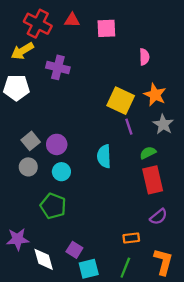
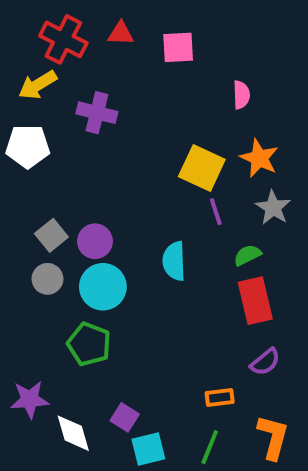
cyan circle: (61, 172) -> (103, 287), size x1.5

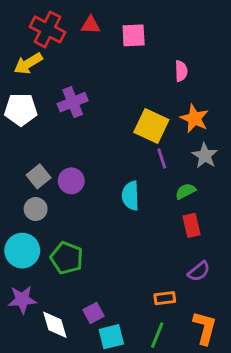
purple cross: (97, 113) -> (73, 102), moved, turned -36
cyan circle: (103, 287) -> (22, 251), moved
red rectangle: (255, 301) -> (191, 225), size x0.7
purple square: (125, 417) -> (93, 313), turned 30

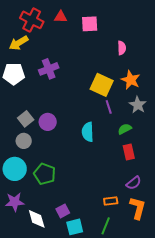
orange L-shape: (205, 328) -> (138, 208), moved

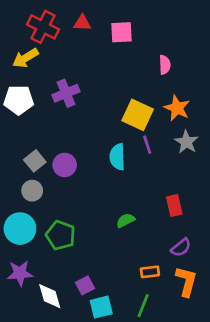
green semicircle: (125, 129) -> (126, 220), moved
cyan semicircle: (88, 132) -> (117, 157), moved

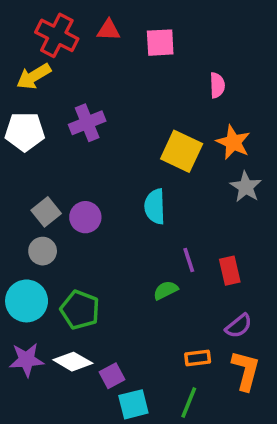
purple line: (147, 145) -> (189, 260), moved
white diamond: (50, 296) -> (73, 362), moved, turned -44

